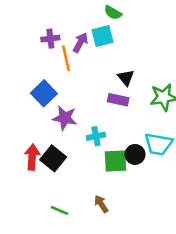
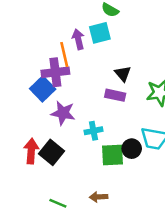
purple cross: (50, 39) -> (55, 72), moved, size x1.5
purple arrow: (80, 43) -> (78, 39), turned -42
brown arrow: (101, 204) -> (99, 197), turned -60

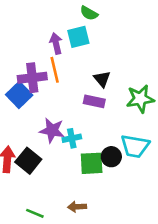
orange line: (64, 54) -> (55, 70), moved
purple star: (63, 113) -> (52, 130), moved

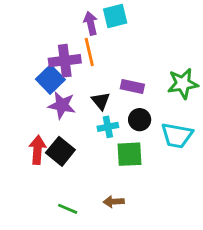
black triangle: (102, 79) -> (101, 101), moved
purple star: (52, 130) -> (62, 105), moved
black circle: (111, 157) -> (140, 120), moved

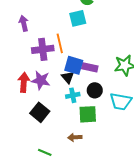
purple arrow: (91, 23) -> (24, 23), moved
blue square: (50, 79) -> (74, 65), moved, turned -30
red arrow: (37, 150) -> (24, 82), moved
brown arrow: (114, 202) -> (75, 137), moved

